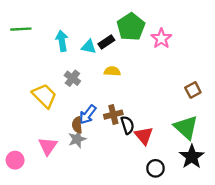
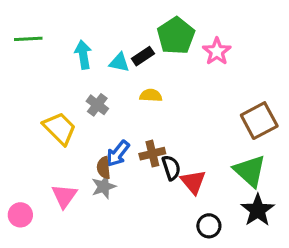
brown square: (193, 90) -> (259, 121), size x1.6

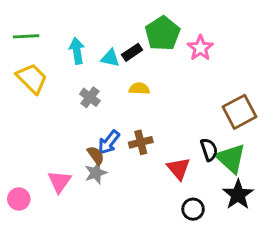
yellow trapezoid: (60, 128) -> (32, 78), moved
brown semicircle: (104, 168) -> (96, 155), turned 150
black semicircle: (171, 168) -> (209, 150), moved

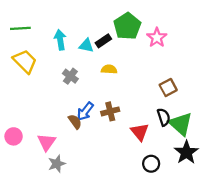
brown square: (240, 112) -> (168, 88), moved, size x0.7
gray star: (96, 173) -> (57, 164), moved
pink circle: (19, 199) -> (14, 136), moved

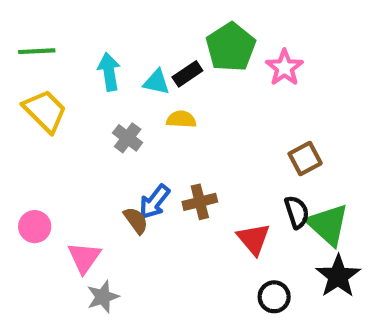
yellow semicircle: (109, 69) -> (181, 119), moved
pink circle: (14, 136) -> (35, 227), moved

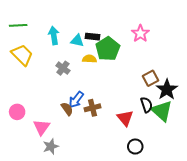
green pentagon: (231, 47) -> (108, 49), moved
black rectangle: (187, 74) -> (92, 37), turned 40
brown cross: (200, 202) -> (92, 108), moved
black star: (338, 276) -> (167, 89), moved

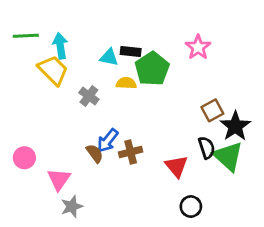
cyan arrow: (54, 35) -> (60, 46), moved
yellow trapezoid: (22, 55) -> (53, 70), moved

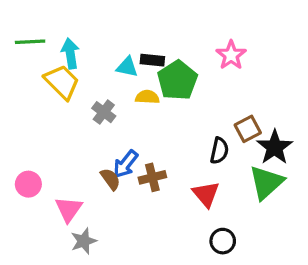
black semicircle: (207, 148) -> (219, 151), moved, turned 30
green triangle: (228, 156) -> (266, 182), turned 36

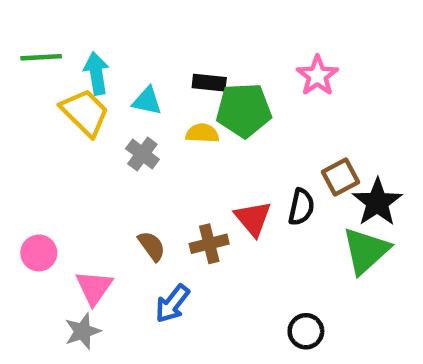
cyan triangle: (127, 67) -> (147, 101), moved
green pentagon: (177, 80) -> (244, 110), turned 30
blue arrow: (126, 164) -> (172, 304), moved
red triangle: (206, 194) -> (253, 218), moved
gray star: (84, 241) -> (83, 331), moved

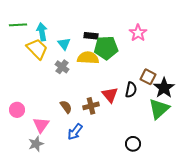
cyan triangle: (147, 101) -> (64, 44), turned 40
yellow semicircle: (202, 133) -> (88, 58), size x1.5
brown square: (340, 177) -> (148, 77), turned -35

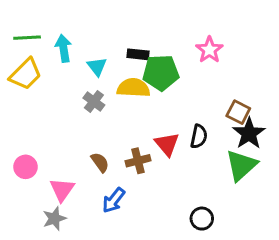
yellow trapezoid: (37, 49) -> (25, 74), moved, turned 90
brown square: (148, 77) -> (238, 112), moved

